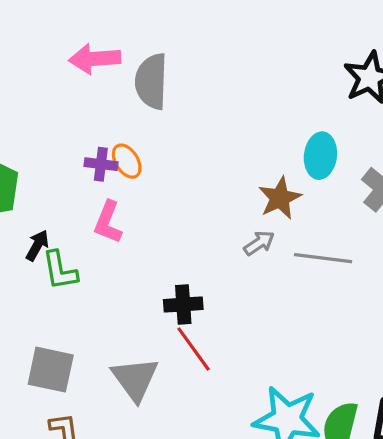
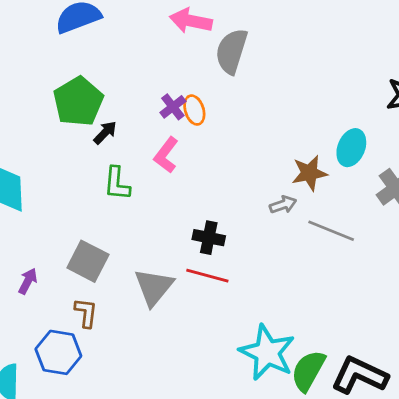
purple cross: (101, 164) -> (173, 107), turned 30
black arrow: (37, 245) -> (105, 133), moved
red line: (194, 349) -> (207, 276), turned -54

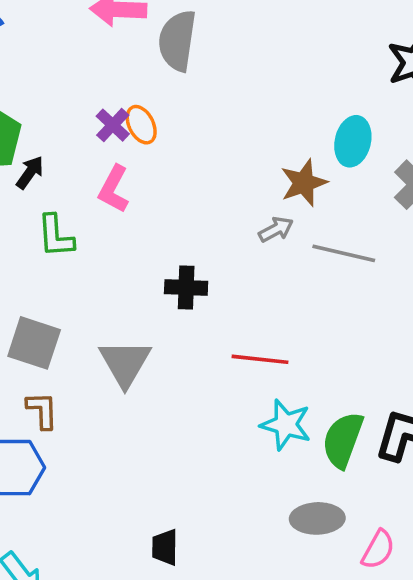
red line: (207, 276) -> (260, 359), moved
cyan star: (267, 353) -> (286, 425), size x0.7

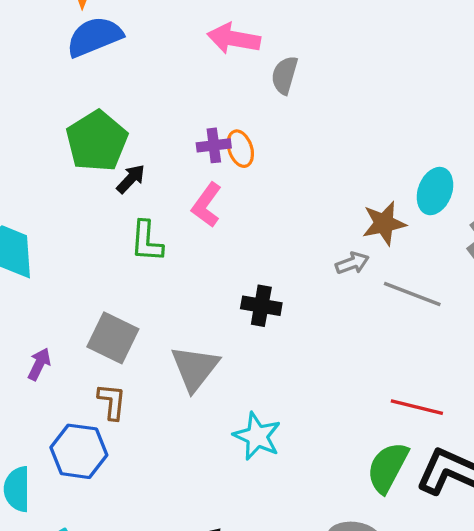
gray semicircle: (177, 41) -> (285, 75), size x0.7
purple cross: (113, 125) -> (214, 145), turned 32
red line: (260, 359) -> (417, 407), moved
cyan star: (286, 425) -> (257, 436), moved

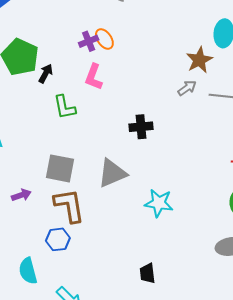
purple arrow: (39, 364) -> (21, 195), turned 60
gray triangle: (195, 368) -> (112, 173), turned 44
brown L-shape: (112, 402) -> (69, 206), size x1.6
blue hexagon: (79, 451) -> (58, 239), size x0.7

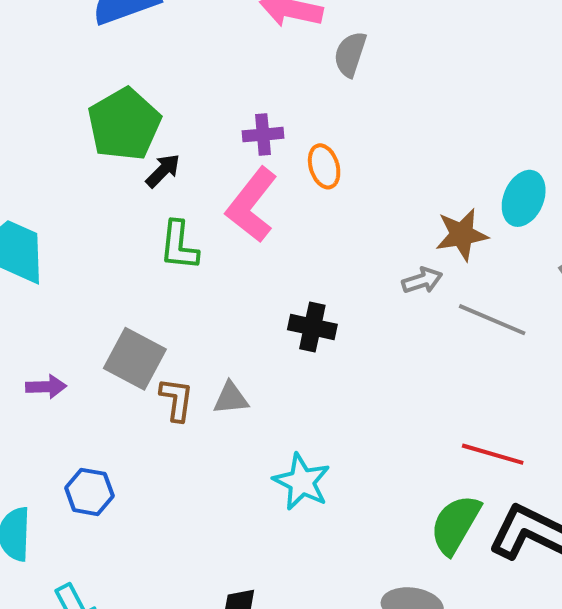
orange ellipse: (104, 39) -> (324, 166), moved
pink L-shape: (94, 77) -> (252, 205), size x1.4
gray triangle: (112, 173) -> (231, 398), size x0.6
brown L-shape: (69, 206) -> (176, 400), moved, size x0.6

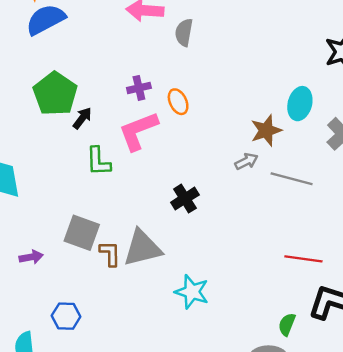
pink L-shape: (252, 205) -> (138, 131), turned 39
black cross: (312, 327) -> (185, 199), turned -36
gray triangle: (231, 398) -> (142, 248), size x1.8
green semicircle: (455, 524) -> (287, 324), moved, size x0.6

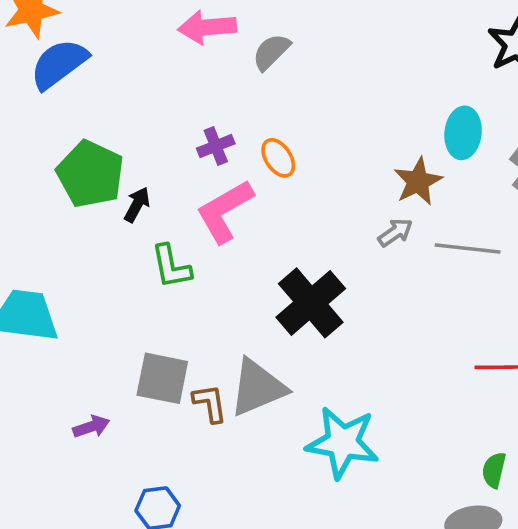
gray semicircle: (184, 32) -> (271, 52), turned 44
black cross: (185, 199) -> (311, 303), size x1.6
cyan star: (192, 292) -> (343, 443), size x1.4

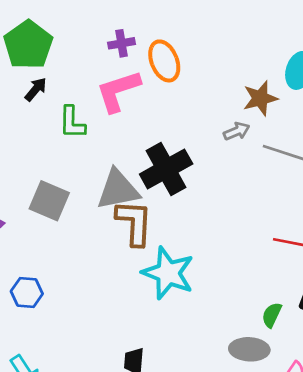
orange ellipse: (278, 158) -> (164, 61), size x1.4
black arrow: (137, 205) -> (36, 89), moved
gray triangle: (258, 388) -> (118, 190), moved
brown L-shape: (210, 403) -> (134, 223), moved, size x1.6

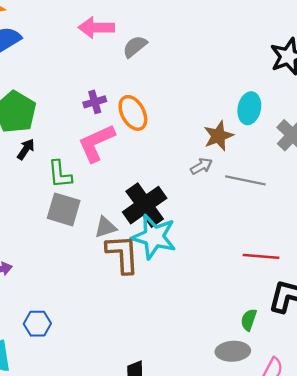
gray triangle: (118, 190) -> (106, 227), size x0.6
gray square: (49, 201) -> (64, 209), moved
cyan star: (168, 273) -> (154, 237), moved

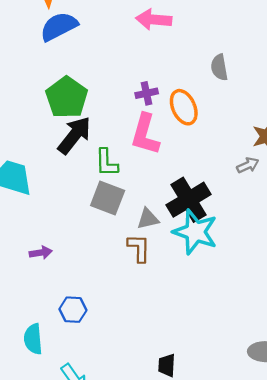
gray semicircle: (135, 47) -> (219, 67), moved, turned -65
pink L-shape: (96, 143) -> (145, 134), turned -54
black arrow: (26, 149) -> (74, 135), size x1.8
brown L-shape: (123, 254) -> (139, 248), moved, size x0.7

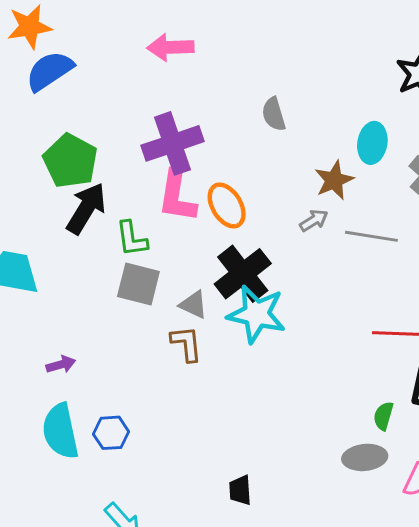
gray semicircle: (219, 67) -> (274, 114), moved
purple cross: (147, 93) -> (173, 143), size x2.0
orange ellipse: (184, 107) -> (227, 206), moved
gray triangle: (148, 219) -> (193, 305), turned 45
cyan semicircle: (33, 339) -> (60, 431), moved, size x1.4

